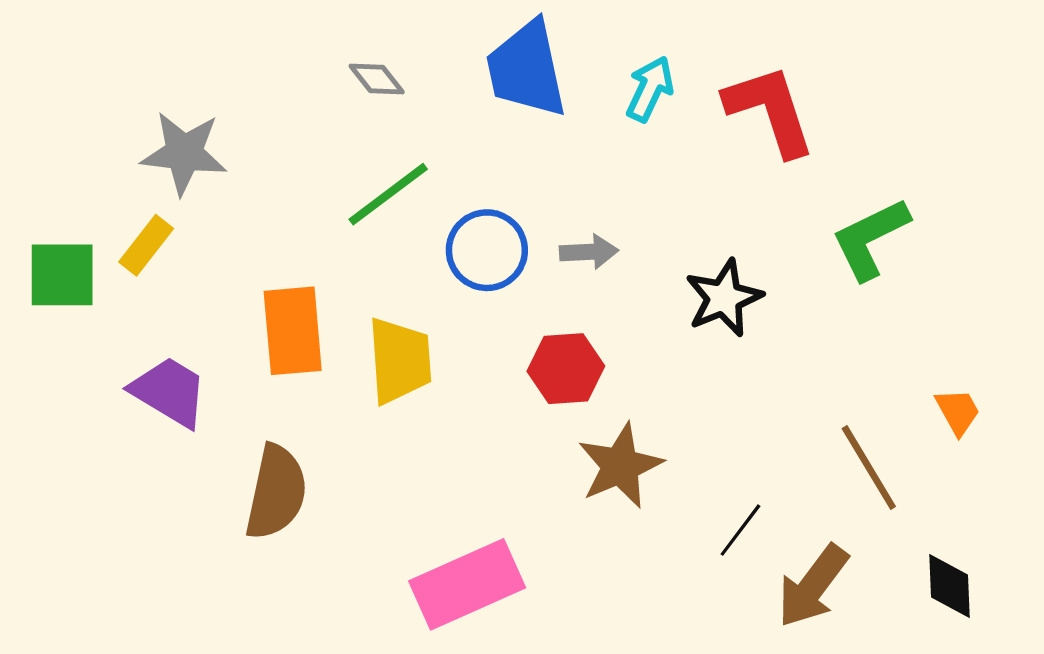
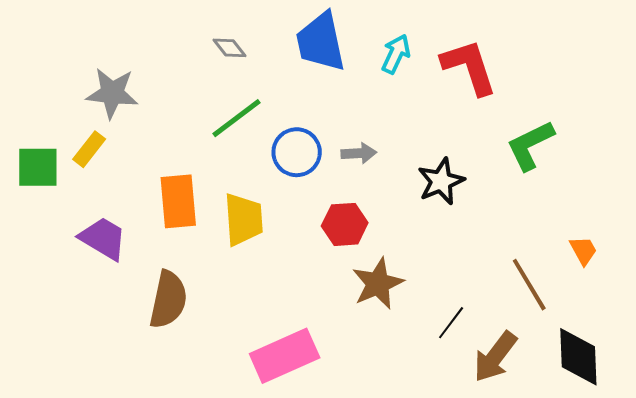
black diamond: (949, 586) -> (578, 357), size x1.5

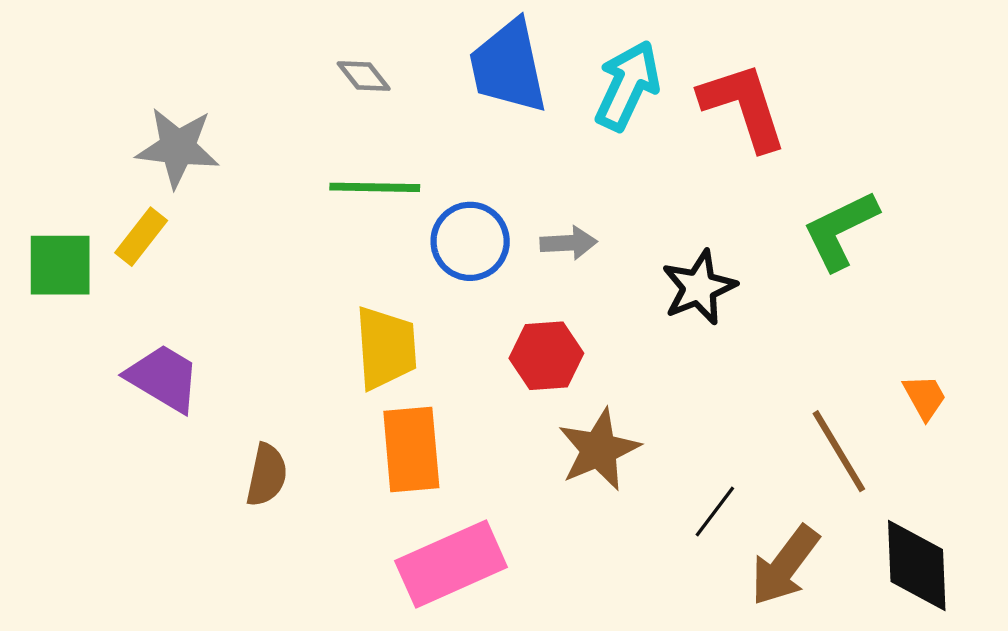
cyan arrow: (396, 54) -> (627, 86), size x1.4
green line: (236, 118) -> (375, 187), turned 38
orange rectangle: (178, 201) -> (411, 450), moved
brown semicircle: (168, 300) -> (267, 475), size x0.7

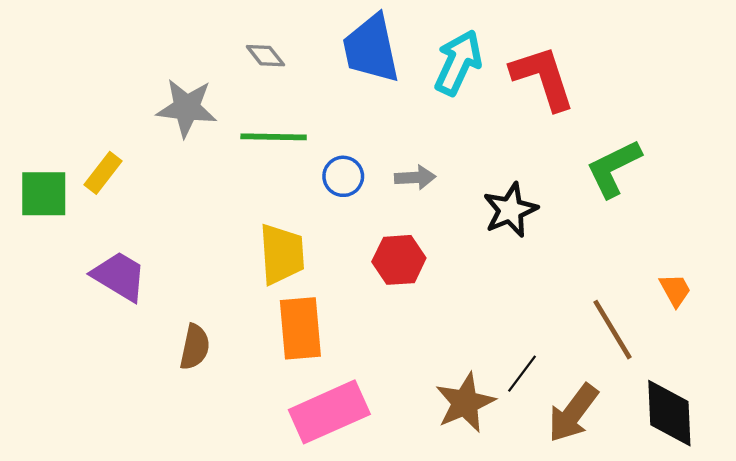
gray star: (178, 148) -> (187, 108), moved
blue circle: (470, 241) -> (343, 176), size x0.7
brown star: (599, 450) -> (465, 403), moved

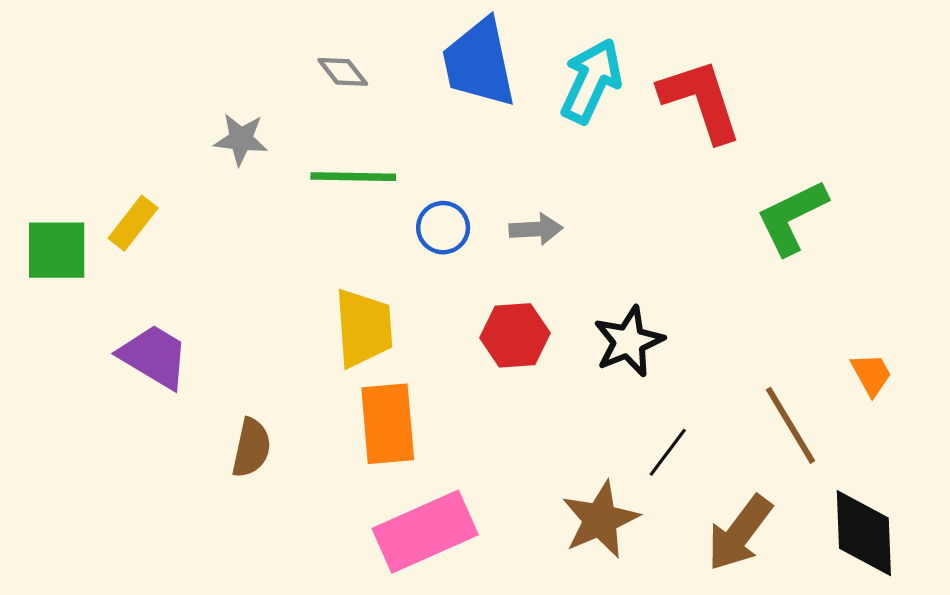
gray star: (187, 108) -> (241, 139), size x0.7
black star: (510, 210) -> (629, 341), moved
black line: (522, 374) -> (668, 452), moved

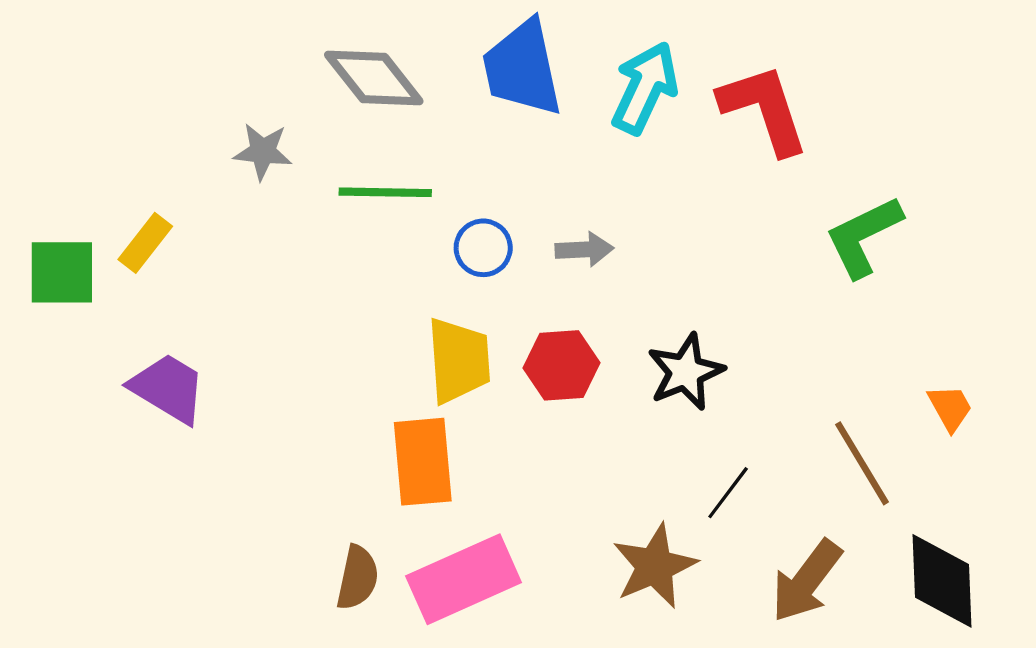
gray diamond: (343, 72) -> (374, 78), size x1.8
yellow trapezoid: (364, 328) -> (459, 360), moved
brown semicircle: (251, 448) -> (357, 578), moved

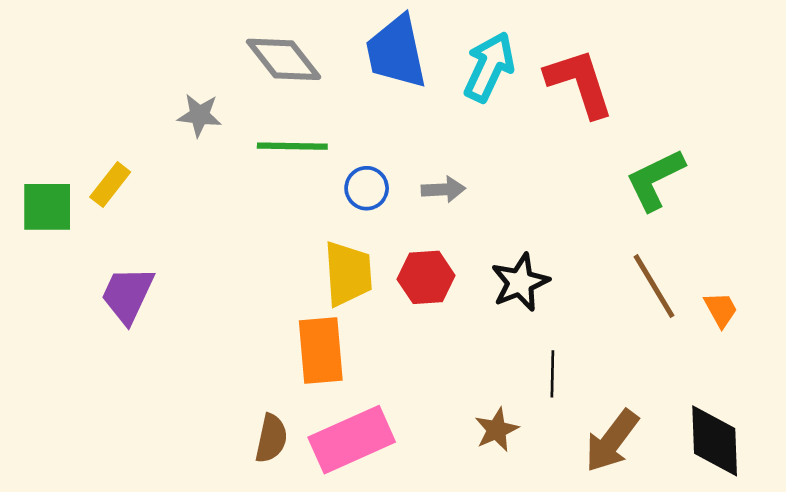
purple trapezoid: (168, 388) -> (128, 295), turned -96
brown line: (862, 463) -> (654, 286), moved
black line: (728, 493) -> (552, 374), turned -36
brown star: (655, 566) -> (497, 430), size x0.7

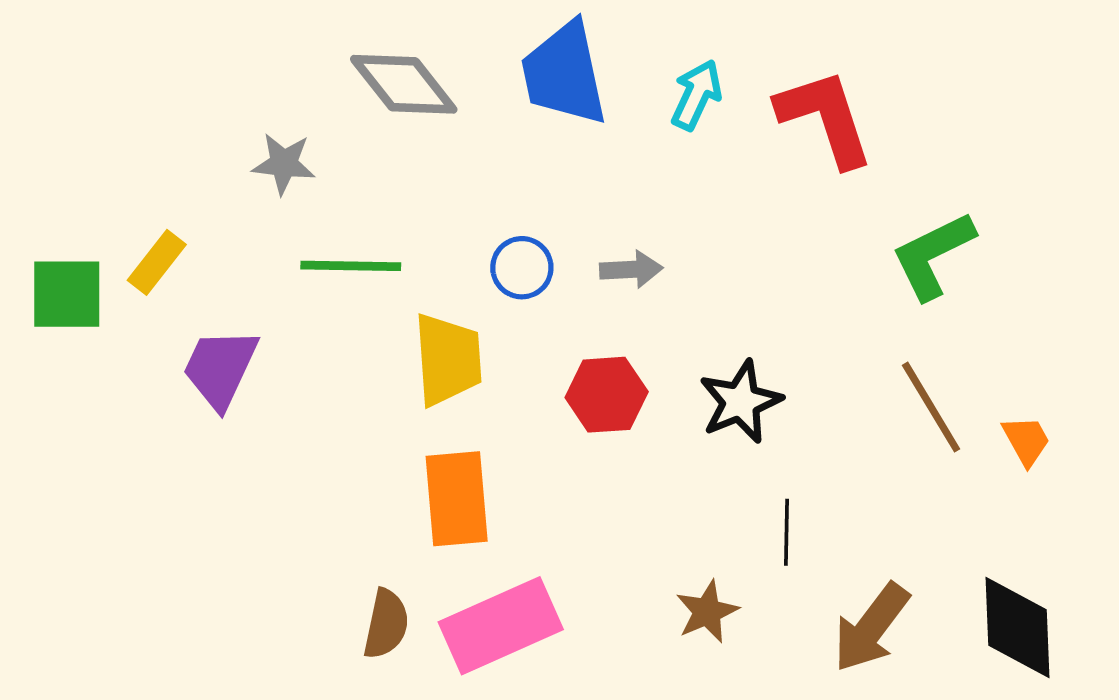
cyan arrow: (489, 67) -> (696, 95), size x0.7
green line: (292, 146) -> (351, 266), moved
yellow trapezoid: (348, 274) -> (448, 359), moved
purple trapezoid: (128, 295) -> (220, 368), moved

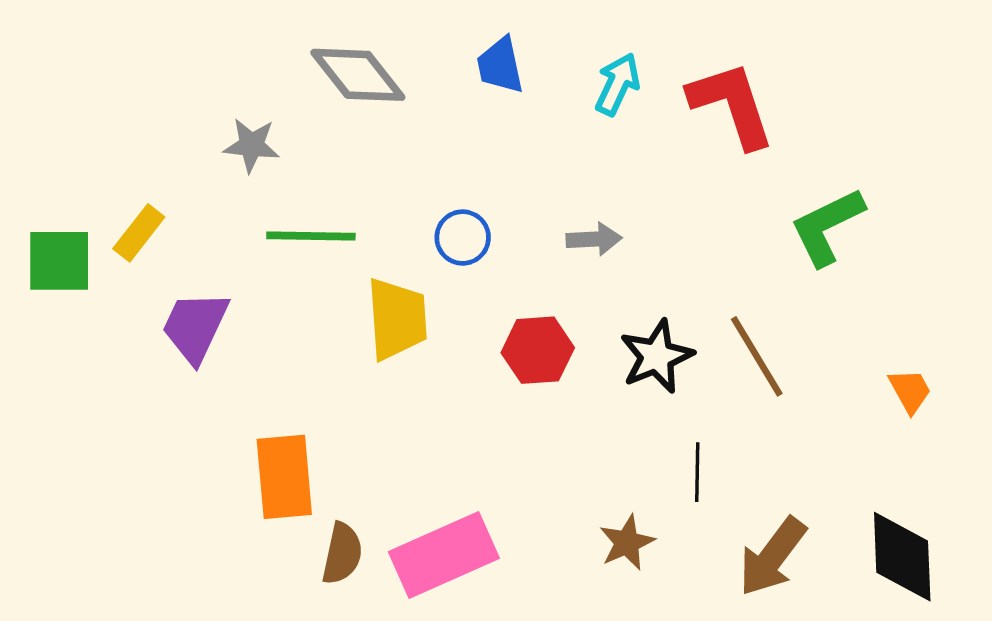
blue trapezoid: (564, 74) -> (500, 65), size x0.6
gray arrow: (631, 269) -> (594, 239), moved
brown line: (931, 407) -> (757, 356), moved
orange rectangle: (457, 499) -> (284, 477), moved

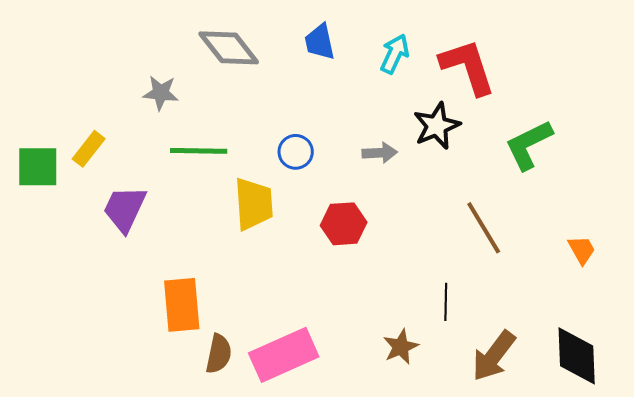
black star: (657, 356) -> (437, 126), moved

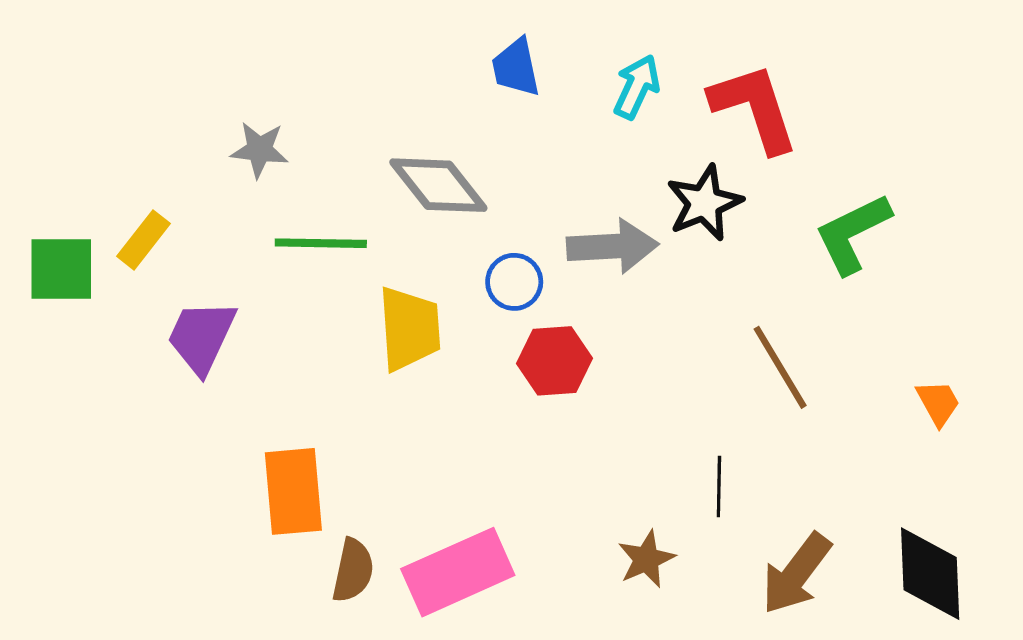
gray diamond: (229, 48) -> (438, 185), moved
blue circle: (296, 152) -> (514, 282), moved
gray arrow: (380, 153) -> (613, 246), size x1.6

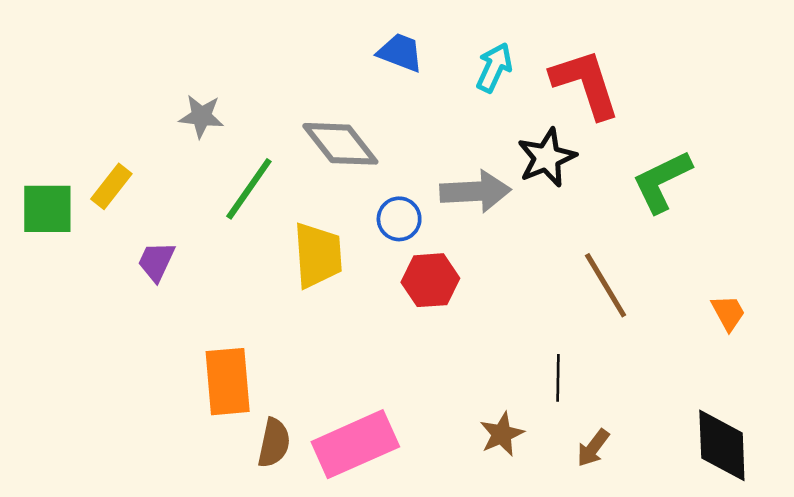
blue trapezoid: (516, 67) -> (400, 52), turned 123
green line: (321, 243) -> (249, 189), turned -56
purple trapezoid: (201, 337) -> (156, 261), size x0.7
brown arrow: (796, 574) -> (593, 448), moved, size x0.6

